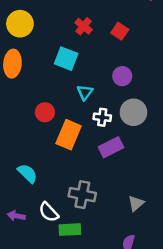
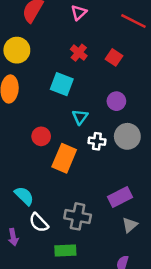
purple rectangle: (111, 147) -> (120, 197), moved
white semicircle: (49, 212) -> (39, 223), moved
purple arrow: (16, 216) -> (13, 237), turned -112

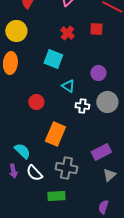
red square: (114, 57) -> (96, 29), moved, turned -32
cyan triangle: (80, 117) -> (68, 86), turned -32
orange rectangle: (64, 158) -> (55, 134), moved
purple arrow: (13, 237) -> (13, 171), moved

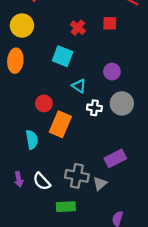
orange rectangle: (55, 134) -> (60, 124), moved
cyan semicircle: (22, 151) -> (32, 140), moved, turned 36
gray triangle: (109, 175) -> (100, 184), moved

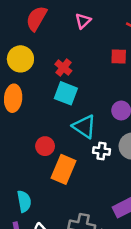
red cross: (78, 28) -> (63, 68), moved
cyan triangle: (79, 86) -> (84, 126), size x1.5
cyan semicircle: (32, 140) -> (24, 201), moved

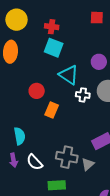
red cross: (63, 68) -> (52, 27), turned -32
orange rectangle: (63, 169) -> (52, 110), size x0.7

